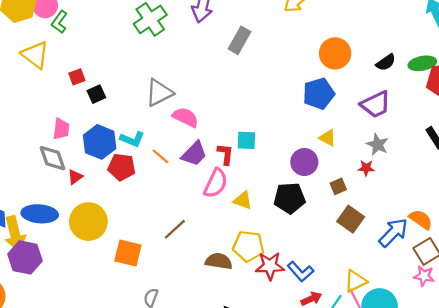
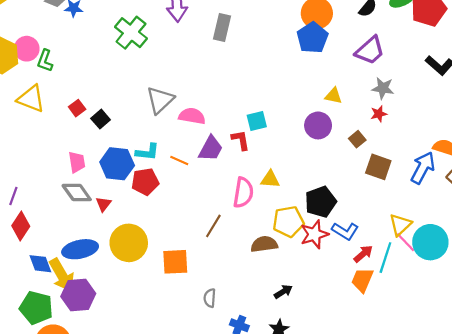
blue pentagon: (319, 94) -> (312, 38), moved
pink semicircle: (216, 183) -> (243, 193), moved
black pentagon: (289, 198) -> (321, 202), moved

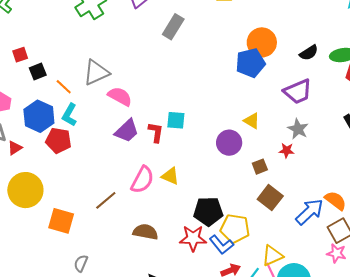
cyan L-shape: (147, 152) -> (69, 115), turned 95
orange line: (179, 161) -> (64, 87), moved
yellow pentagon: (288, 222) -> (235, 229), moved

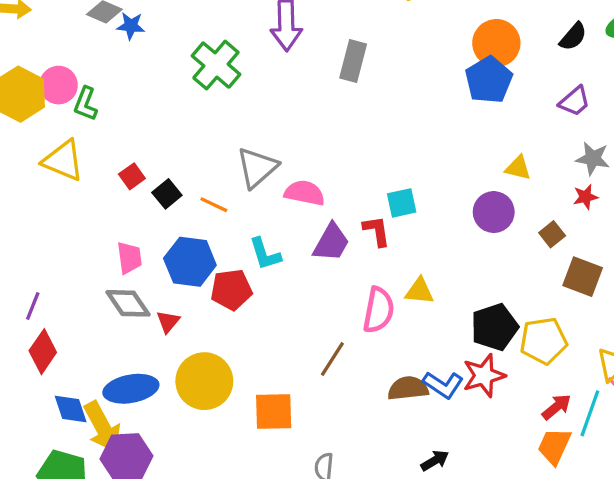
purple trapezoid: (298, 92) -> (575, 101), size x0.7
cyan L-shape: (69, 115) -> (265, 254), moved, turned -30
blue L-shape: (221, 245) -> (443, 385), moved

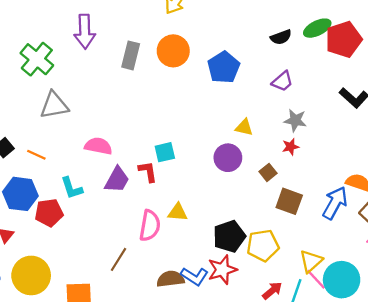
black semicircle: (573, 37) -> (281, 37), turned 30
orange circle: (496, 43) -> (173, 51), moved
gray triangle: (257, 168) -> (54, 105), moved, turned 32

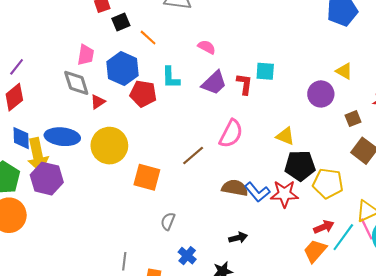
pink semicircle: (98, 146) -> (207, 47), size x0.7
yellow triangle: (178, 212) -> (285, 136), moved

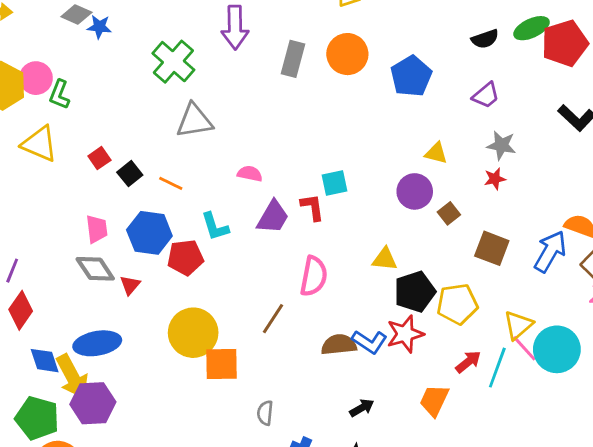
brown square: (353, 119) -> (449, 213), moved
yellow circle: (109, 146) -> (193, 333), moved
orange trapezoid: (315, 251) -> (434, 400), moved

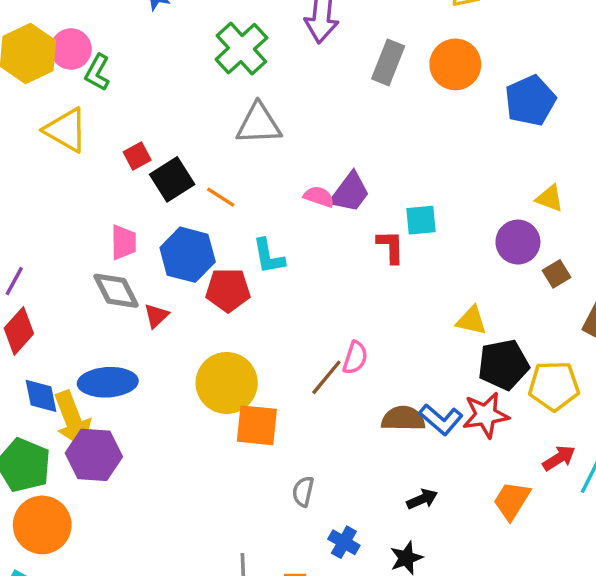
black square: (130, 174) -> (172, 179), size x1.4
purple trapezoid: (273, 217) -> (350, 192), moved
pink semicircle: (314, 276) -> (355, 358), moved, size x0.7

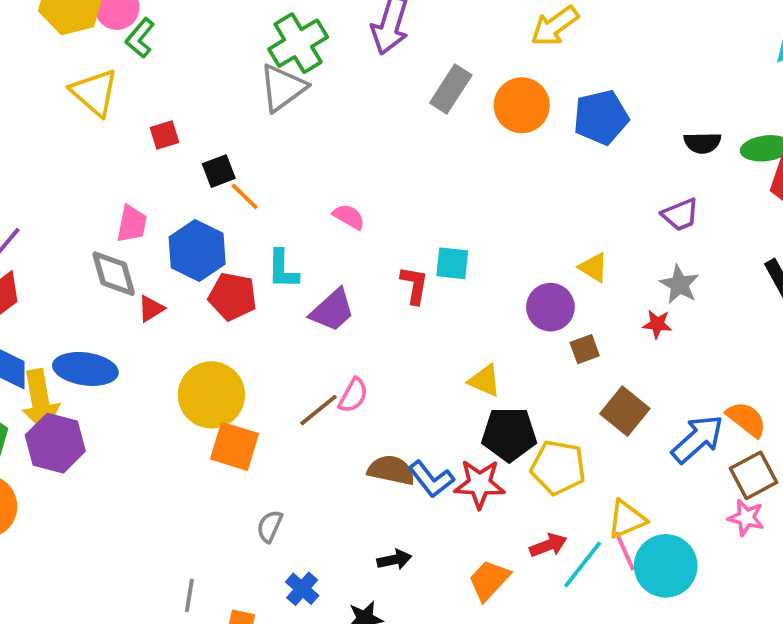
blue pentagon: (530, 101) -> (601, 117), moved
gray triangle: (259, 124) -> (283, 88), moved, turned -45
black square: (172, 179) -> (219, 171), moved, size x0.7
purple trapezoid: (350, 192) -> (332, 310), moved

